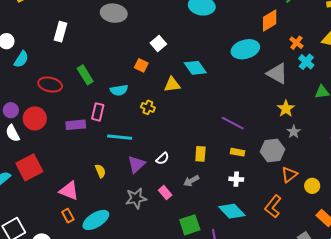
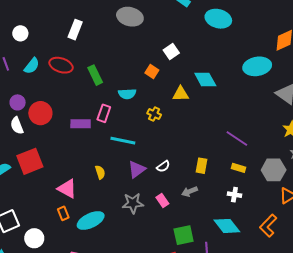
cyan semicircle: (21, 59) -> (32, 66), moved
red ellipse: (50, 85) -> (61, 65), moved

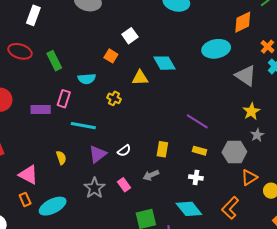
gray star: (133, 203) -> (94, 188), turned -30

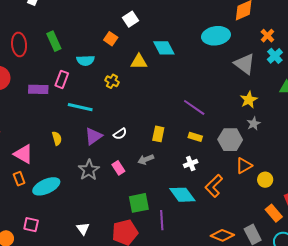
red ellipse: (20, 51) -> (19, 44), moved, turned 65
white cross: (196, 177) -> (191, 164), turned -32
orange L-shape: (230, 208) -> (214, 186), moved

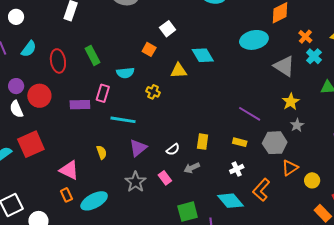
purple line: (194, 107) -> (250, 114), moved
white semicircle: (120, 134) -> (173, 149), moved

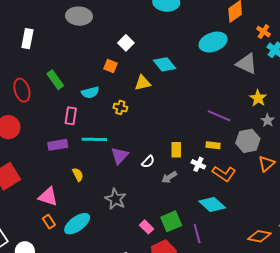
purple rectangle: (80, 105) -> (58, 145), moved
purple triangle: (138, 148) -> (120, 156), moved
white cross: (237, 169) -> (198, 164), moved, turned -32
pink rectangle: (165, 178) -> (146, 227), moved
orange L-shape: (261, 190) -> (224, 174), moved, turned -90

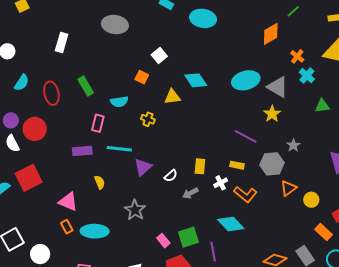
cyan ellipse: (213, 42) -> (246, 80), moved
yellow star: (258, 98) -> (272, 114), moved
white cross: (198, 164) -> (221, 183), turned 32
cyan ellipse: (77, 224) -> (95, 231), turned 32

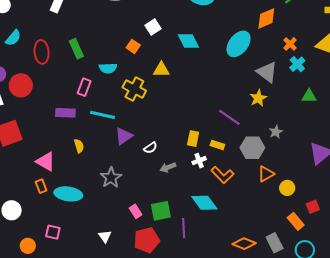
cyan diamond: (196, 80) -> (188, 41), moved
cyan ellipse: (246, 80) -> (239, 44), moved, turned -44
yellow cross: (148, 119) -> (134, 89), size x1.6
yellow rectangle: (200, 166) -> (193, 139), moved

